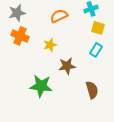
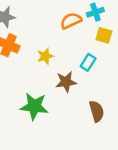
orange semicircle: (59, 16) -> (71, 21), moved
cyan rectangle: (96, 50) -> (88, 62), moved

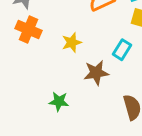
green star: (34, 106) -> (59, 102), size x0.6

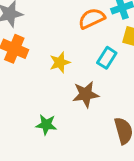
cyan rectangle: (122, 50) -> (107, 58), moved

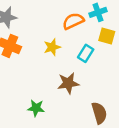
yellow star: (60, 62) -> (52, 47), moved

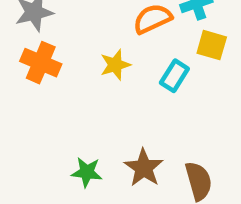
brown star: (68, 83) -> (144, 168), moved, turned -30

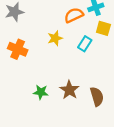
orange cross: (41, 63) -> (18, 49), moved

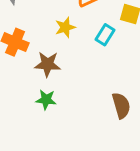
brown star: (69, 90) -> (48, 64), moved, turned -30

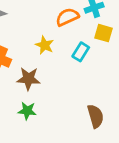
yellow star: (65, 27) -> (45, 45), turned -30

